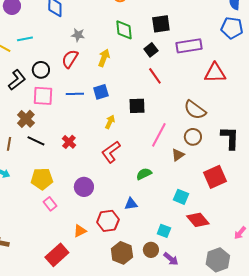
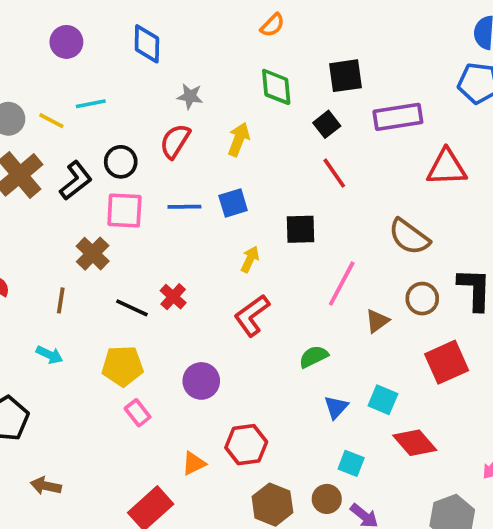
brown circle: (193, 137) -> (422, 299), moved
black line: (36, 141) -> (132, 308), moved
blue triangle: (131, 204) -> (336, 407), moved, turned -40

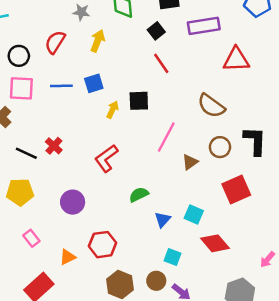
gray star: (190, 96) -> (81, 12), moved
yellow arrow: (250, 259) -> (113, 110), moved
green semicircle: (314, 357) -> (139, 195), moved
pink rectangle: (138, 413) -> (31, 238), moved

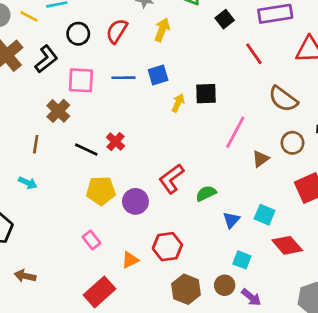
black circle: (19, 56) -> (78, 34), moved
red line: (161, 63) -> (254, 54), moved
red L-shape: (106, 158) -> (171, 179), moved
yellow pentagon: (20, 192) -> (101, 191), moved

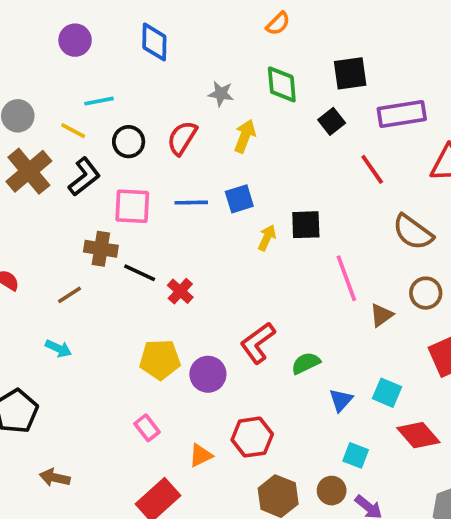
yellow line: (29, 16) -> (73, 131), moved
brown cross: (58, 111) -> (101, 249), turned -35
pink line: (235, 132) -> (346, 278), turned -48
brown line: (36, 144) -> (69, 295), turned 48
black line: (86, 149) -> (140, 273), moved

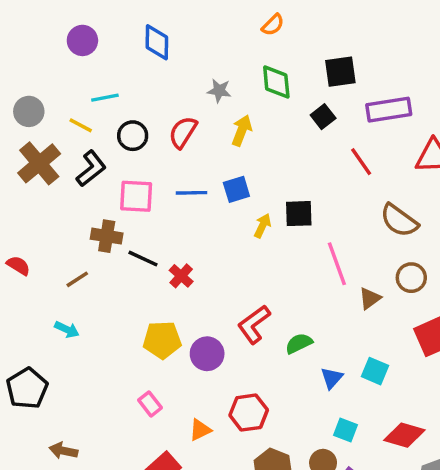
red diamond: (418, 435) -> (404, 435), moved, turned -33

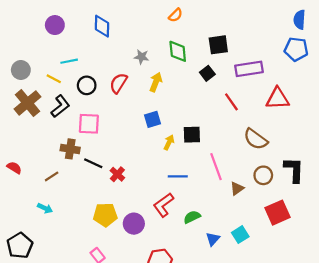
blue line: (191, 193) -> (178, 176), moved
cyan square: (375, 371) -> (240, 235), turned 35

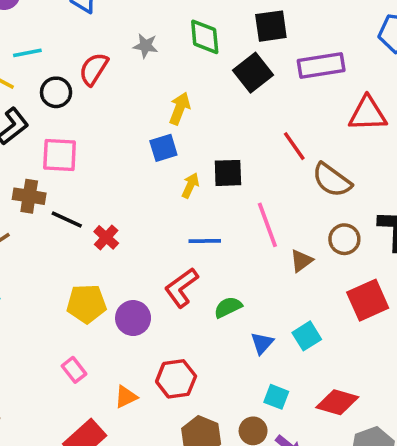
black square: (207, 73) -> (253, 73), size x1.5
yellow arrow: (156, 82) -> (180, 108), moved
red semicircle: (118, 83) -> (94, 69), moved
red line: (231, 102) -> (294, 146), moved

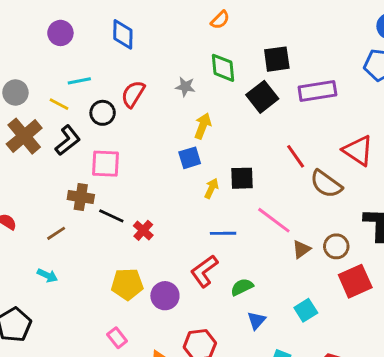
gray star: (146, 46) -> (185, 87), moved
red triangle: (368, 114) -> (358, 151), moved, turned 36
pink line: (267, 225) -> (274, 220), turned -33
brown circle: (344, 239) -> (336, 246), moved
blue triangle: (262, 343) -> (256, 320), moved

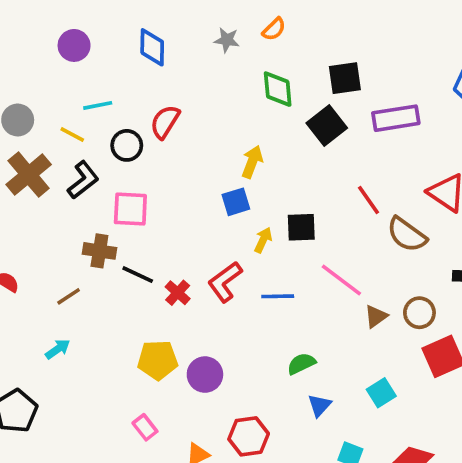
gray star: (185, 87) -> (227, 40), moved
red L-shape: (204, 271) -> (225, 282), moved
cyan arrow: (47, 275) -> (58, 349), turned -60

